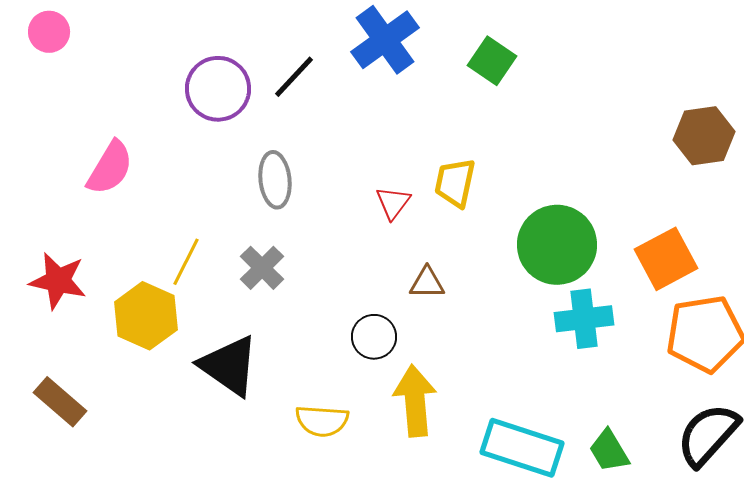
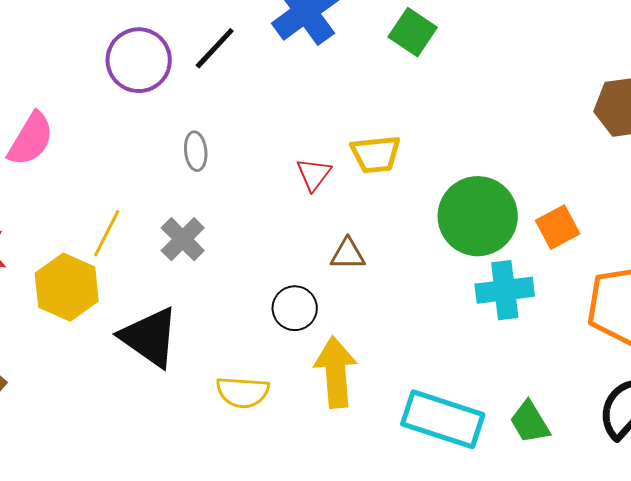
gray ellipse: (275, 180) -> (196, 151), size x0.7
yellow trapezoid: (455, 183) -> (376, 154), turned -108
orange square: (666, 259) -> (558, 227), moved, size x0.7

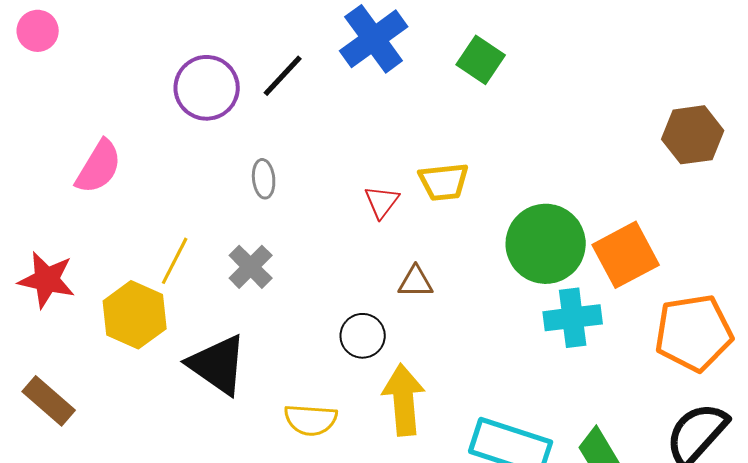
orange square: (558, 227) -> (626, 255), size x1.5

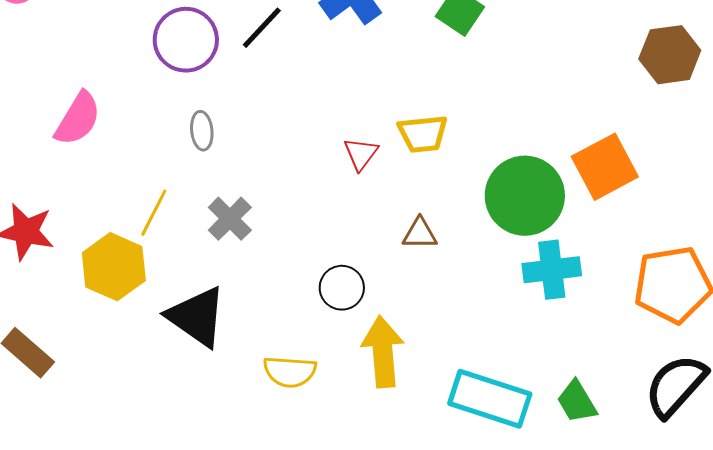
brown hexagon: (693, 135) -> (670, 55), moved
gray ellipse: (264, 179) -> (202, 131), moved
orange square: (626, 255) -> (605, 167), moved
brown triangle: (416, 282) -> (420, 234), moved

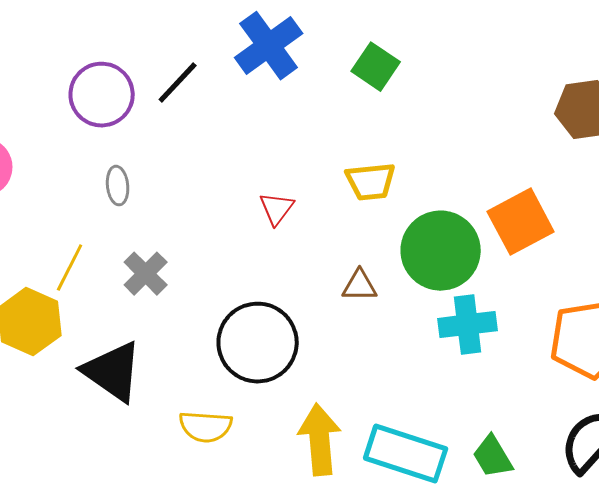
yellow trapezoid: (423, 134) -> (371, 182), moved
brown triangle: (420, 234) -> (360, 286), moved
black circle: (342, 288) -> (258, 343), size x1.8
yellow arrow: (383, 352) -> (320, 440), moved

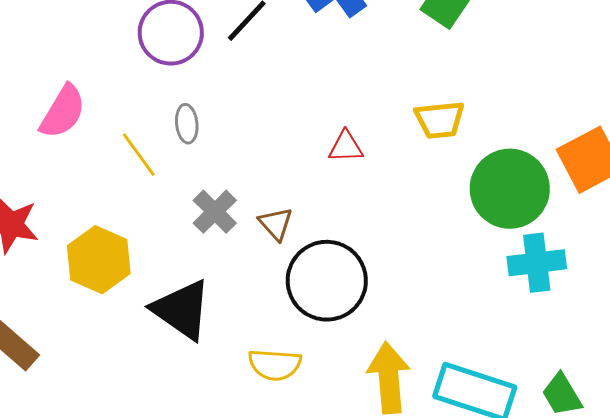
red triangle: (277, 209) -> (346, 147), turned 51
yellow line: (70, 268) -> (139, 155), moved, turned -63
brown triangle: (360, 286) -> (276, 224), moved, turned 48

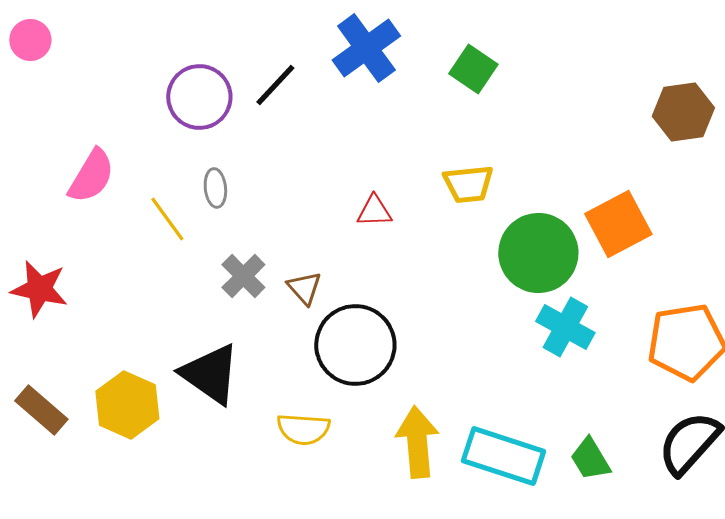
yellow hexagon: (99, 260) -> (127, 405), moved
cyan cross: (537, 263) -> (565, 327), turned 36

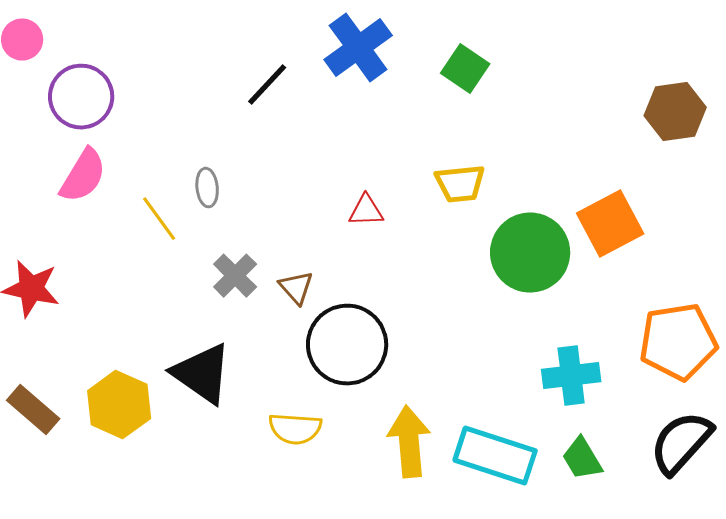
purple circle: (199, 97) -> (81, 97), moved
cyan cross: (565, 327) -> (571, 376), moved, turned -36

